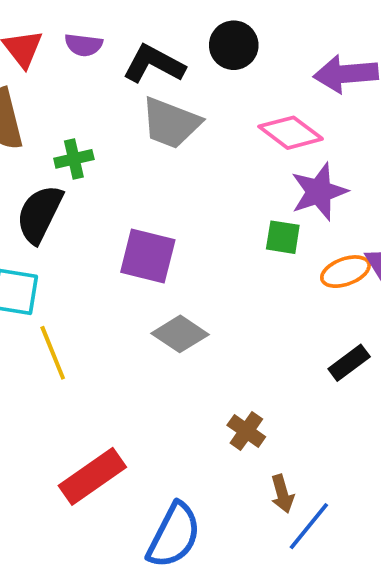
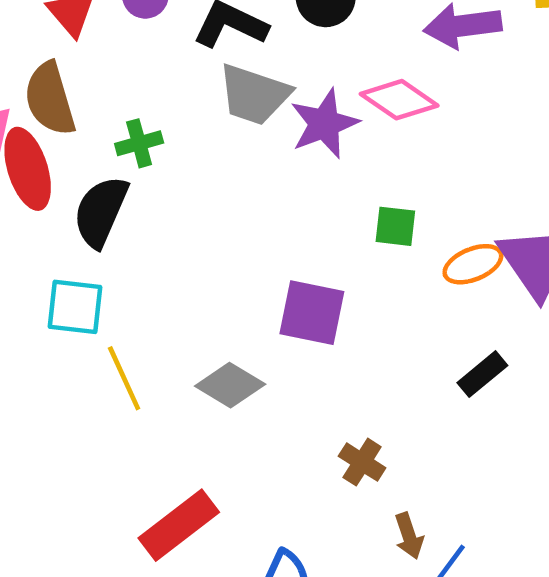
purple star: (319, 192) -> (324, 124), moved
purple square: (148, 256) -> (312, 313), moved
gray diamond: (180, 334) -> (230, 385), moved

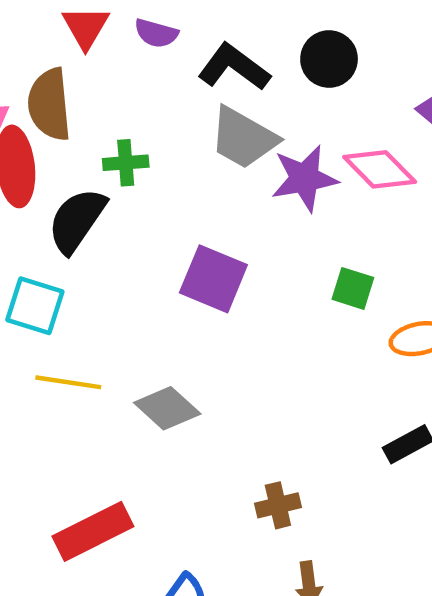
purple square: (312, 313) -> (213, 279), moved
yellow line: (124, 378) -> (68, 382), turned -68
brown cross: (362, 462) -> (278, 505), turned 33

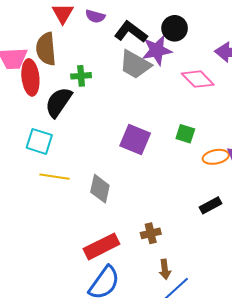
purple star: (304, 178) -> (157, 50), moved
purple square: (213, 279) -> (135, 140), moved
gray diamond: (167, 408) -> (100, 189), turned 60
red rectangle: (93, 531) -> (101, 246), moved

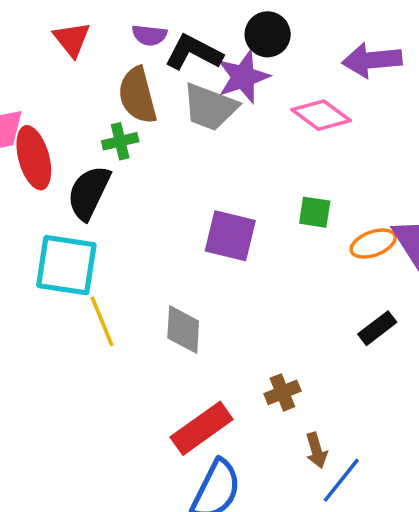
purple semicircle: (95, 16) -> (149, 35), moved
brown semicircle: (46, 49) -> (137, 95), moved
cyan square: (39, 141) -> (66, 265), size x1.4
yellow line: (54, 177) -> (102, 321), turned 68

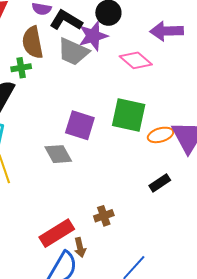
green square: (315, 212) -> (129, 115), size x1.8
gray diamond: (183, 330) -> (58, 154), moved, turned -36
brown arrow: (316, 450) -> (80, 247), moved

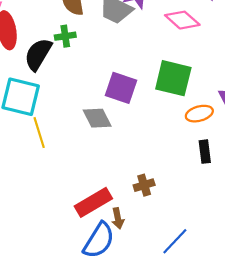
green cross: (21, 68) -> (65, 36), moved
orange ellipse: (161, 135) -> (199, 114), moved
black rectangle: (160, 183) -> (205, 152), turned -65

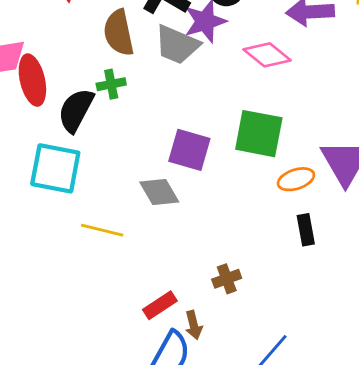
yellow line: (39, 133) -> (102, 230), moved, turned -56
red rectangle: (93, 202) -> (160, 305), size x0.7

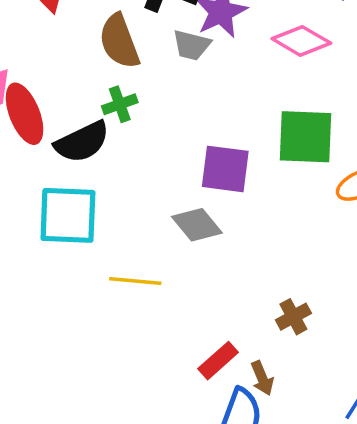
gray trapezoid: (177, 45) -> (192, 45), size x0.7
black semicircle: (76, 110) -> (82, 142), turned -135

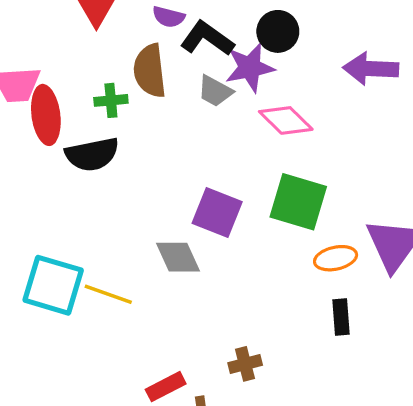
pink diamond: (301, 41) -> (286, 120), moved
green cross: (120, 104) -> (111, 100), moved
cyan square: (68, 215) -> (53, 285), moved

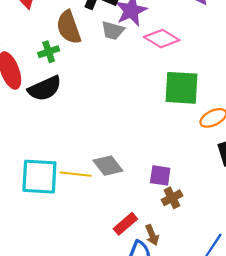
purple square: (217, 213) -> (160, 175), moved, size x0.7
gray diamond: (178, 257) -> (108, 166), moved

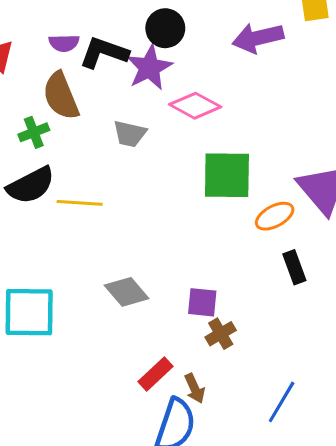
gray trapezoid: (113, 30) -> (130, 134), moved
yellow line: (76, 174) -> (80, 203), moved

